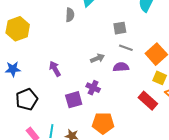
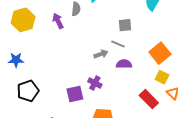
gray line: (126, 48) -> (118, 44), moved
purple arrow: (55, 69) -> (58, 21), moved

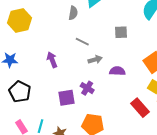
purple arrow: (58, 21) -> (52, 60), moved
gray line: (118, 44) -> (82, 42), moved
black pentagon: (28, 91) -> (20, 92), turned -30

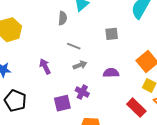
gray arrow: (95, 60) -> (80, 65), moved

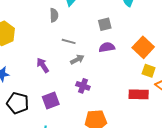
purple semicircle: (111, 73) -> (107, 47), moved
purple square: (62, 103) -> (51, 100), moved
red rectangle: (136, 108) -> (139, 94), turned -36

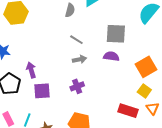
gray square: (105, 24) -> (116, 34), size x1.5
purple arrow: (43, 65) -> (31, 70), moved
purple cross: (83, 86) -> (77, 86), turned 32

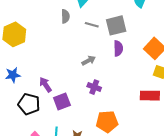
gray line: (76, 40) -> (92, 25), moved
purple semicircle: (111, 56) -> (118, 48), turned 98
purple cross: (77, 86) -> (94, 87), turned -32

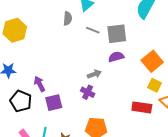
purple semicircle: (118, 48) -> (116, 57), turned -112
gray arrow: (89, 61) -> (94, 74), moved

